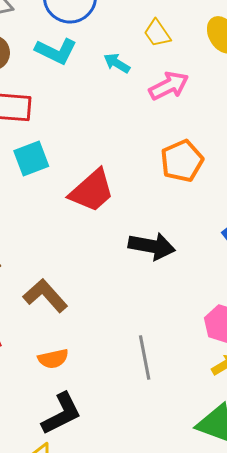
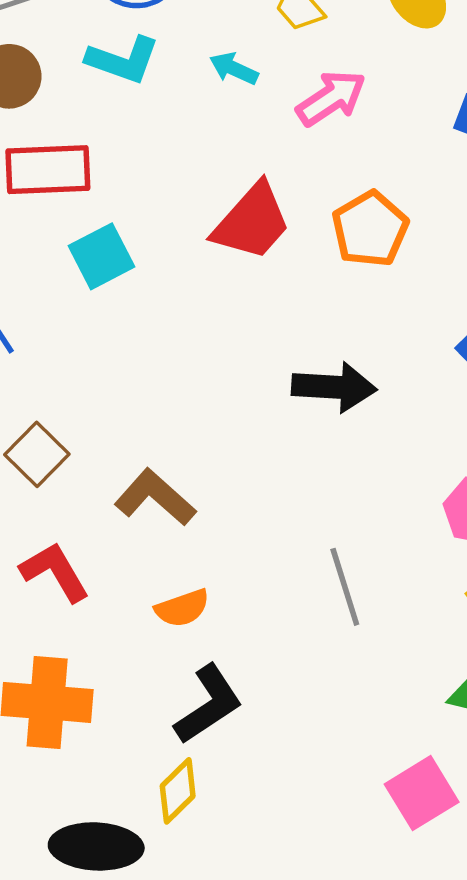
red trapezoid: (92, 191) -> (252, 222), moved

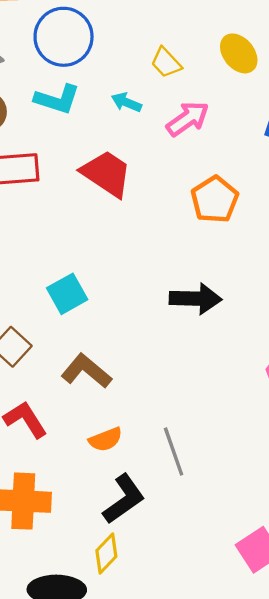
red trapezoid: (252, 222) -> (107, 174), moved, turned -96
cyan square: (101, 256) -> (67, 294), moved
gray line: (345, 587) -> (174, 451), moved

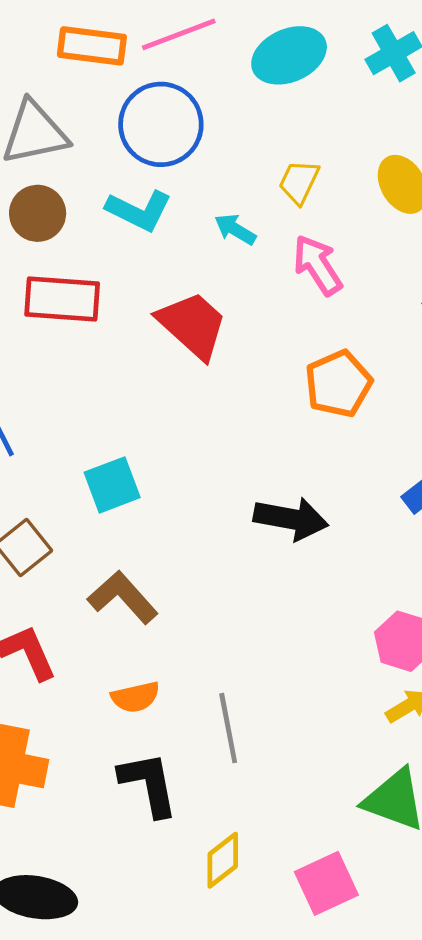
yellow trapezoid: (166, 63) -> (299, 182), turned 60
pink arrow: (188, 119) -> (318, 265), turned -96
black L-shape: (124, 499) -> (149, 784), turned -74
yellow diamond: (106, 553) -> (223, 860), moved

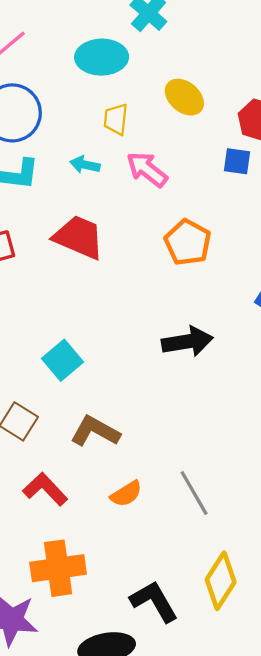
cyan ellipse: (289, 55) -> (102, 57), moved, turned 42
black L-shape: (149, 784) -> (154, 601), moved
yellow diamond: (223, 860) -> (221, 581), size x1.4

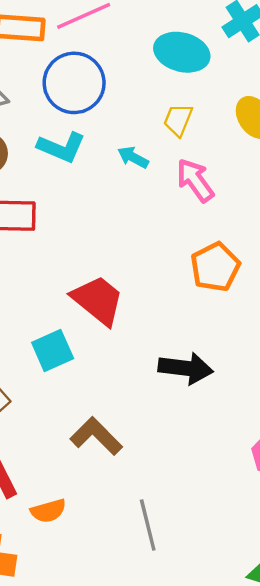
red trapezoid: (79, 237) -> (98, 300), moved
brown L-shape: (95, 431) -> (96, 436), moved
orange semicircle: (126, 494) -> (48, 511), moved

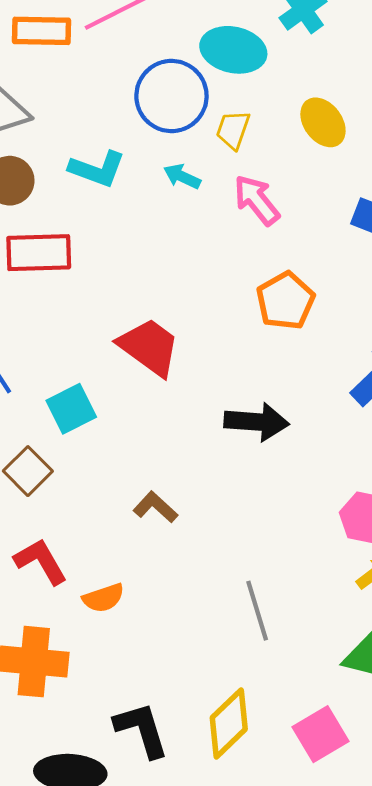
blue circle: (74, 83) -> (171, 96), moved
cyan square: (53, 351) -> (71, 409), moved
brown L-shape: (96, 436) -> (155, 507), size x0.7
gray line: (148, 525) -> (257, 611), moved

